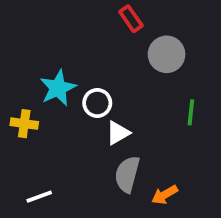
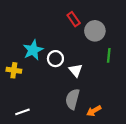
red rectangle: (131, 19) -> (74, 19), moved
green line: (191, 112) -> (109, 55), moved
white triangle: (118, 133) -> (76, 70), moved, turned -40

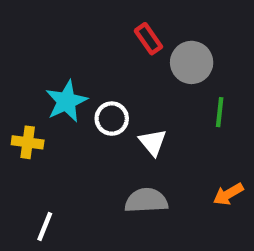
gray semicircle: (73, 99) -> (146, 201), turned 72
orange arrow: (94, 111) -> (228, 194), moved
white line: (22, 112) -> (45, 226), turned -48

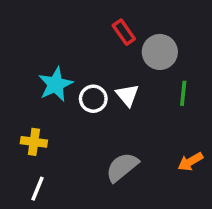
yellow cross: (28, 142) -> (34, 142), moved
white triangle: (153, 142) -> (127, 95), moved
gray semicircle: (146, 201) -> (122, 167), turned -36

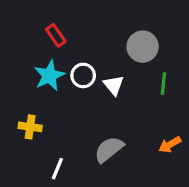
red rectangle: (124, 32) -> (56, 35), moved
white circle: (93, 99) -> (83, 75), moved
white line: (38, 189) -> (57, 169), moved

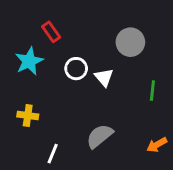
cyan star: (49, 75) -> (29, 61), moved
green line: (163, 84) -> (152, 91), moved
orange arrow: (170, 145) -> (157, 145), moved

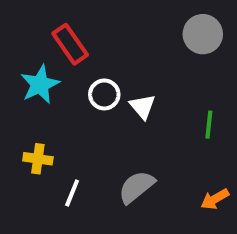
red rectangle: (51, 32) -> (70, 44), size x1.4
gray circle: (130, 42) -> (203, 34), moved
white line: (53, 154) -> (72, 193), moved

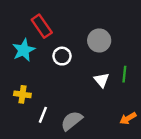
gray circle: (203, 34) -> (99, 40), moved
white triangle: (142, 107) -> (102, 80), moved
gray semicircle: (136, 187) -> (72, 121), moved

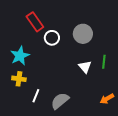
cyan star: (24, 50) -> (20, 56), moved
white circle: (62, 56) -> (52, 38), moved

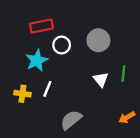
red rectangle: (35, 22) -> (41, 26), turned -66
cyan star: (20, 56) -> (37, 60), moved
white line: (36, 96) -> (47, 89), moved

